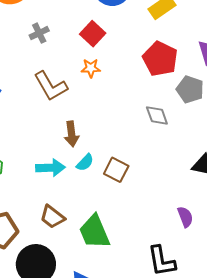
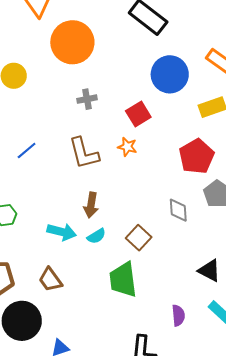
brown square: (116, 170) -> (139, 238), moved
green trapezoid: (94, 232) -> (123, 280), moved

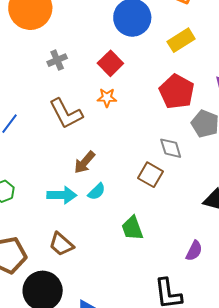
brown arrow: (91, 205) -> (84, 162), turned 45
brown square: (139, 238) -> (151, 175), moved
green trapezoid: (123, 280) -> (132, 228), size x0.7
purple semicircle: (178, 315) -> (194, 251), turned 45

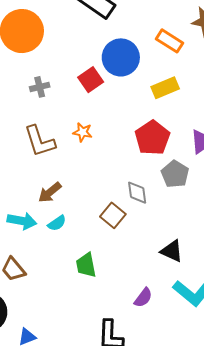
red square: (110, 63) -> (91, 80), moved

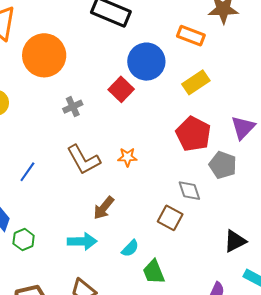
orange star: (83, 132) -> (127, 157), moved
cyan semicircle: (57, 223) -> (130, 248), moved
black triangle: (172, 251) -> (235, 241), turned -40

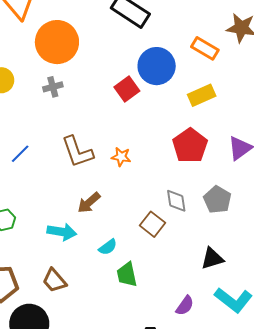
gray cross: (73, 107) -> (53, 87), moved
gray pentagon: (223, 165) -> (217, 200), moved

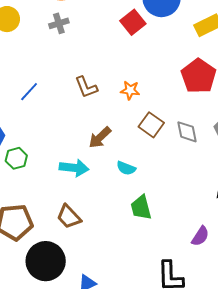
brown L-shape: (77, 152) -> (86, 87), size x0.7
brown square: (153, 224) -> (151, 125), moved
cyan semicircle: (108, 247) -> (126, 168), moved, turned 60

